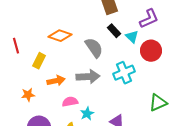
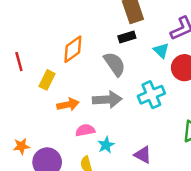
black rectangle: (114, 31) -> (127, 37), moved, turned -64
orange diamond: (60, 36) -> (73, 49), turned -55
orange star: (28, 95) -> (21, 146), moved

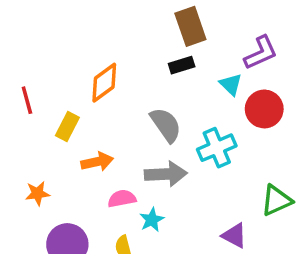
gray semicircle: (115, 64) -> (166, 125), moved
gray arrow: (107, 100) -> (166, 174), moved
orange star: (21, 146) -> (37, 193), moved
purple triangle: (143, 155) -> (234, 236), moved

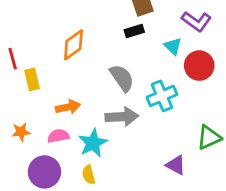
purple L-shape: (261, 53) -> (196, 21), turned 60
yellow rectangle: (67, 127) -> (32, 79), moved, turned -40
pink semicircle: (122, 199) -> (58, 136), moved
cyan star: (152, 220) -> (93, 143), moved, size x1.5

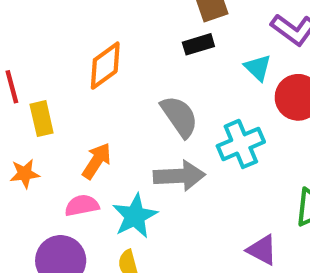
orange arrow: (68, 107) -> (97, 161), turned -45
orange star: (21, 132) -> (25, 174), moved

